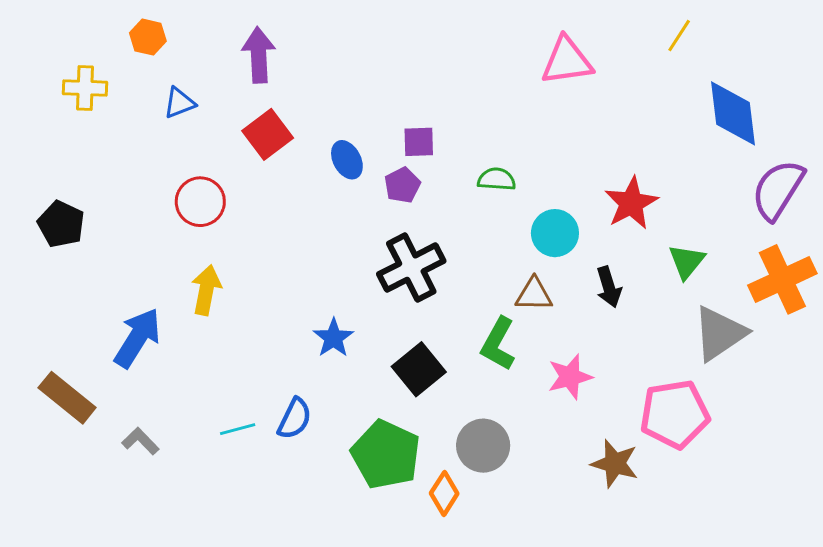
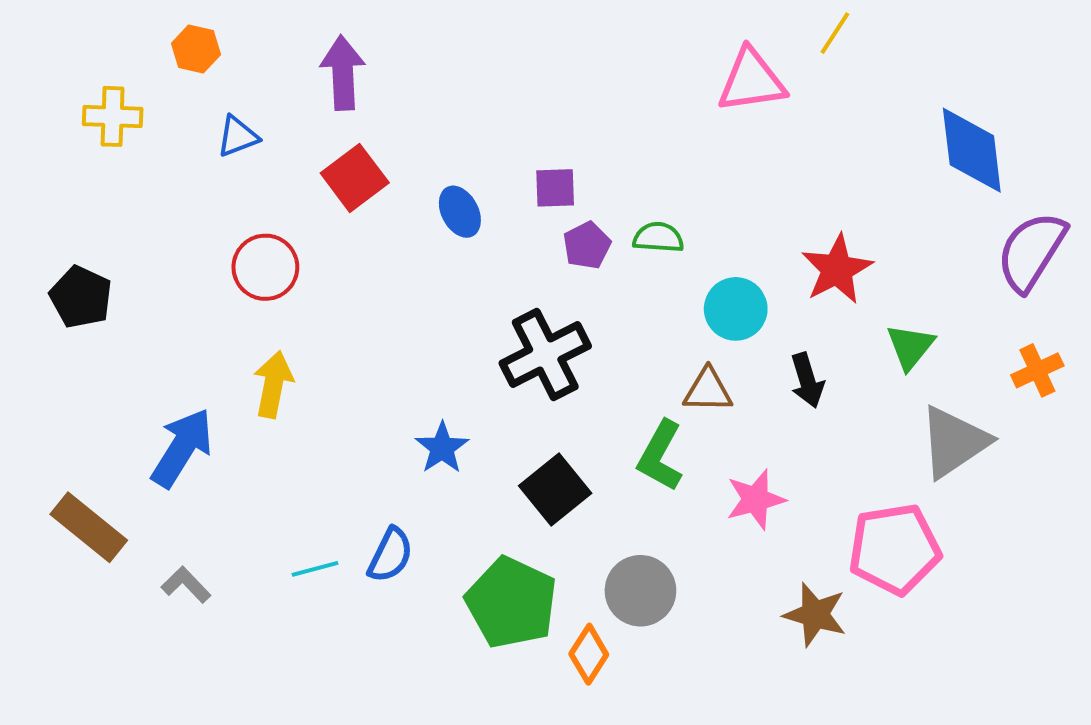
yellow line: (679, 36) -> (835, 33), moved
purple pentagon: (402, 185) -> (587, 245), moved
orange cross: (782, 279) -> (1037, 370), size x0.6

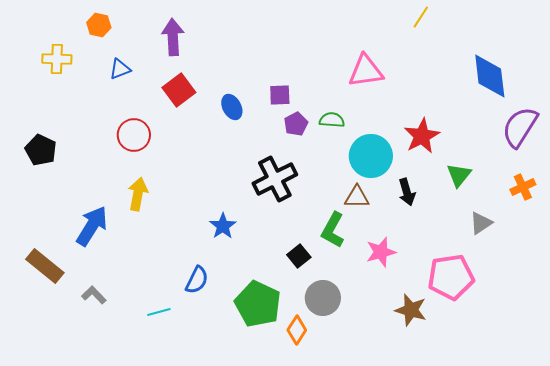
pink triangle: (752, 81) -> (366, 71), moved
cyan circle: (736, 309) -> (371, 156), size x1.4
gray triangle: (954, 442) -> (481, 223), size x0.6
black square: (555, 490) -> (299, 256), moved, size x0.7
cyan line: (315, 569) -> (159, 312), moved

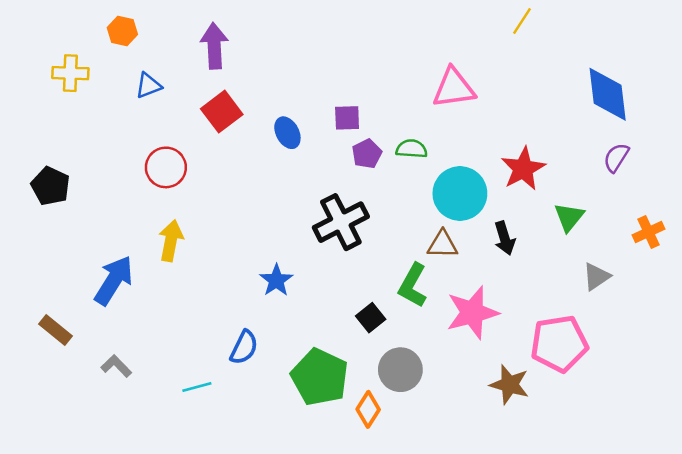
purple semicircle: (520, 127) -> (616, 158), moved, size x0.6
pink star: (381, 252) -> (472, 313), size x1.4
brown rectangle: (45, 266) -> (55, 330), size x0.7

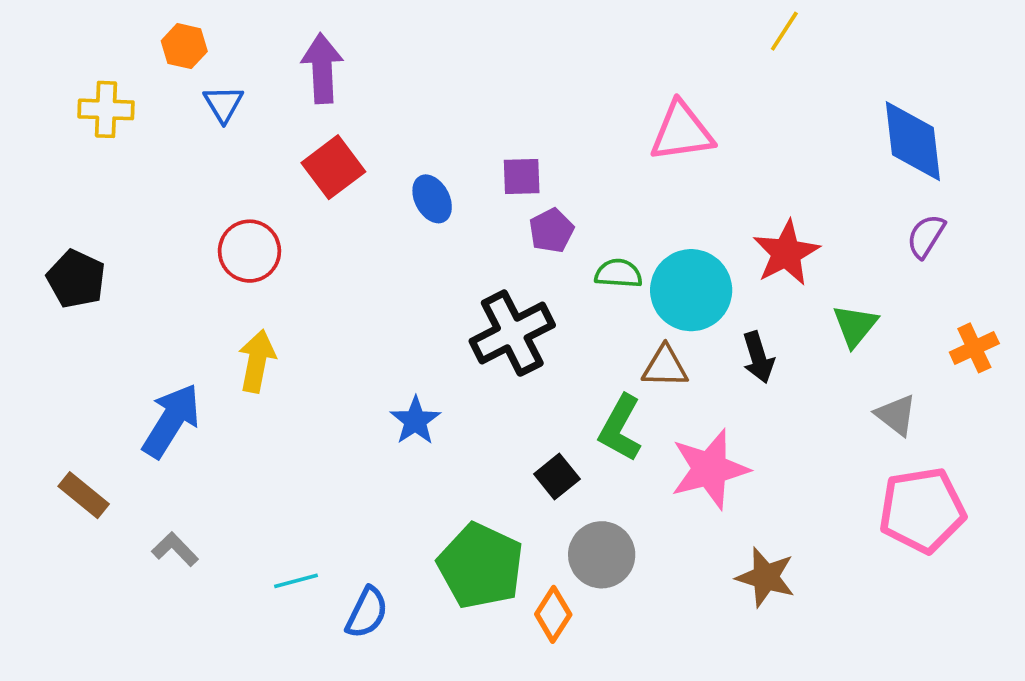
blue triangle: (149, 86) -> (223, 104), moved, turned -40
green semicircle: (412, 149) -> (618, 273), moved
gray triangle: (596, 277) -> (896, 415), turned -48
pink pentagon: (559, 344) -> (922, 510), moved
blue semicircle: (244, 347) -> (367, 613), moved

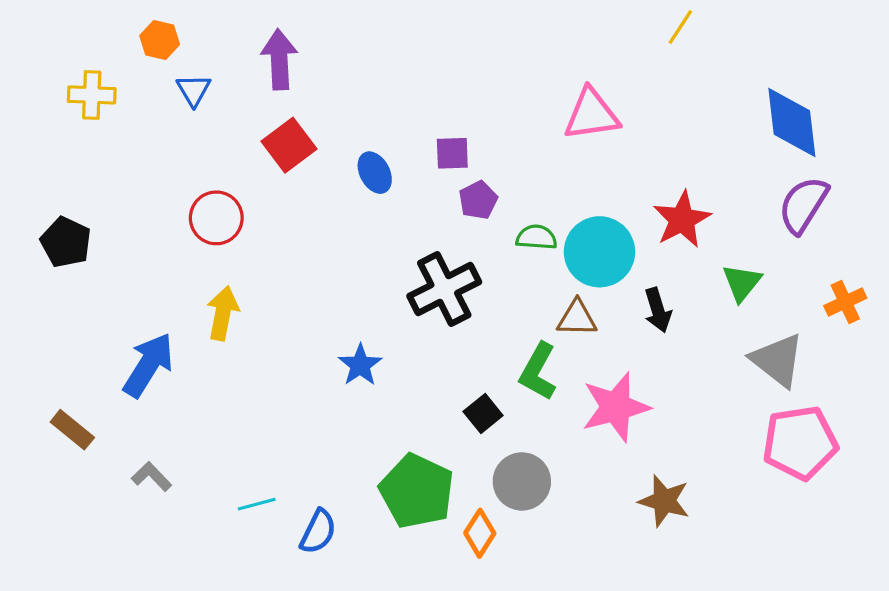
purple semicircle: (926, 236) -> (803, 205), size x1.5
gray triangle: (896, 415) -> (777, 360), size x1.5

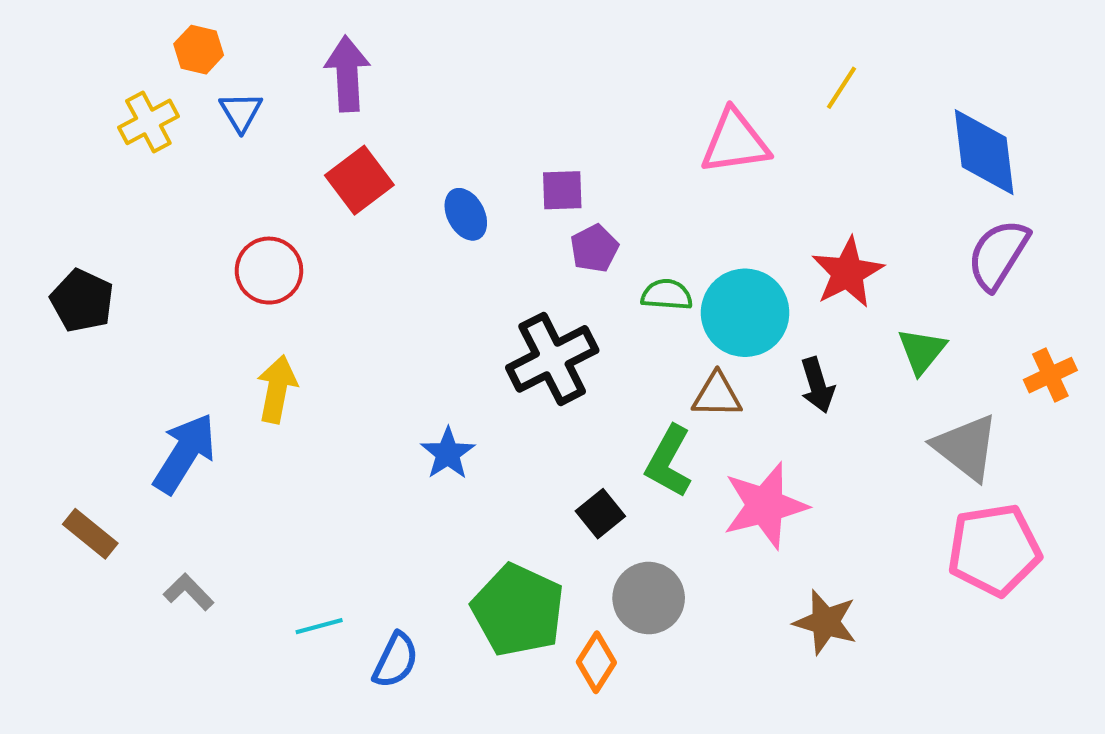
yellow line: (680, 27) -> (841, 88), moved
yellow cross: (92, 95) -> (148, 122), moved, turned -30

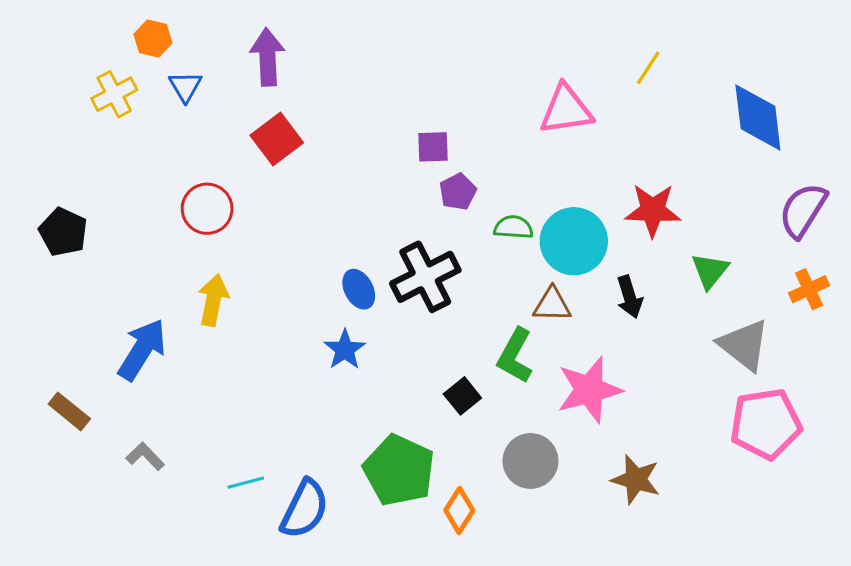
blue ellipse: (466, 214) -> (359, 289), moved
purple semicircle: (998, 255) -> (803, 210), moved
red star: (847, 273) -> (653, 210), turned 30
gray circle: (649, 598) -> (530, 461), moved
blue semicircle: (396, 660) -> (305, 509), size x1.4

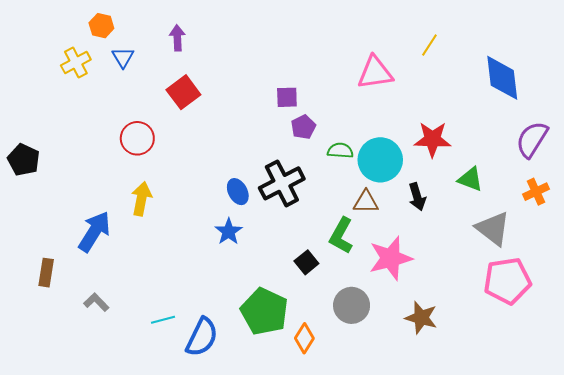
purple arrow: (267, 57) -> (177, 38), size x0.7
black pentagon: (63, 232) -> (24, 160), moved
green triangle: (710, 271) -> (470, 179), turned -48
brown rectangle: (69, 411) -> (46, 273), turned 60

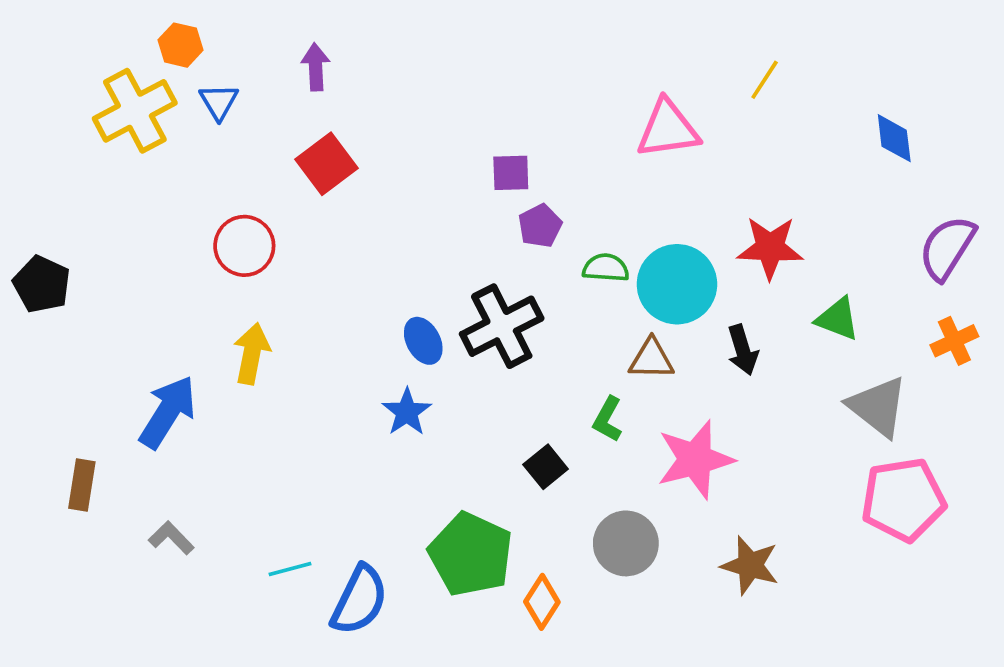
yellow cross: (76, 62) -> (135, 111), size x1.5
blue diamond: (502, 78) -> (894, 138), size x0.6
green L-shape: (341, 236) -> (608, 419), size x0.7

